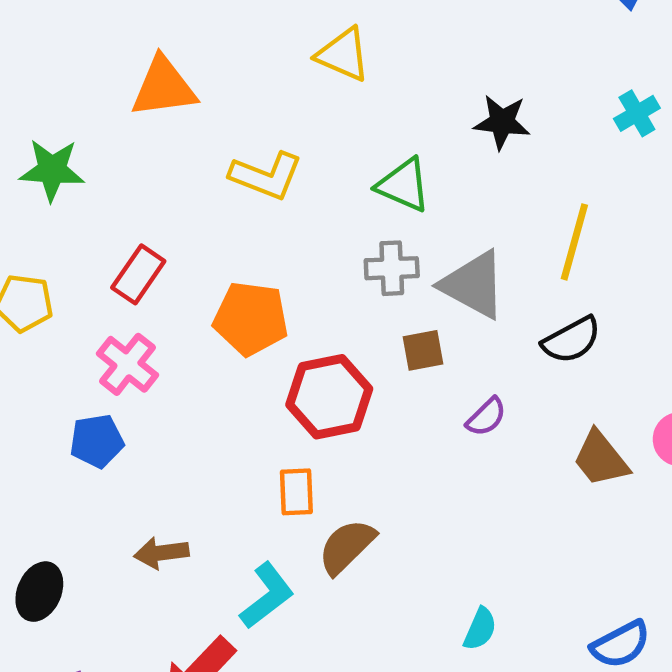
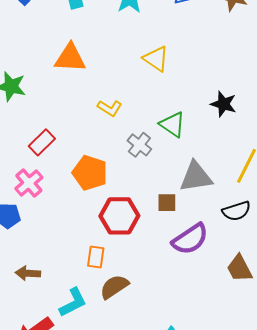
yellow L-shape: (266, 176) -> (110, 108), size x0.7
gray cross: (392, 268) -> (139, 145), moved, turned 30
gray triangle: (473, 285) -> (196, 177), turned -48
purple semicircle: (486, 417) -> (190, 239), size x1.8

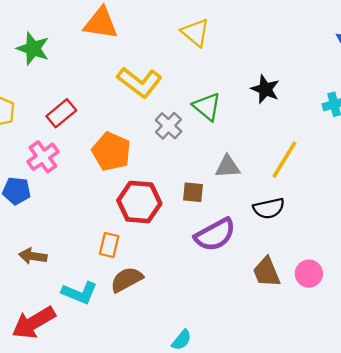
yellow L-shape: (110, 108) -> (139, 82), size x1.6
gray triangle: (196, 177) -> (228, 167), size x0.7
cyan L-shape: (73, 302) -> (80, 293), turned 44

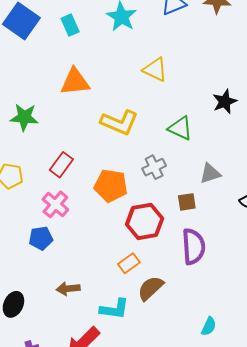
black star: (265, 89) -> (225, 102), turned -30
gray cross: (169, 126) -> (154, 167), moved, turned 35
purple semicircle: (215, 235) -> (193, 247), moved, turned -51
orange rectangle: (109, 245) -> (129, 263), turned 55

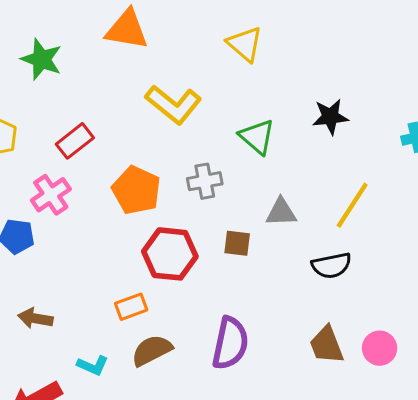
purple semicircle: (193, 247) -> (230, 343), moved
cyan L-shape: (114, 309) -> (93, 365), size x0.7

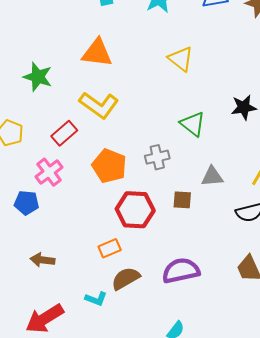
yellow L-shape: (173, 104) -> (99, 105), moved
purple semicircle: (230, 343) -> (181, 271), turned -111
cyan L-shape: (93, 365) -> (96, 299), moved

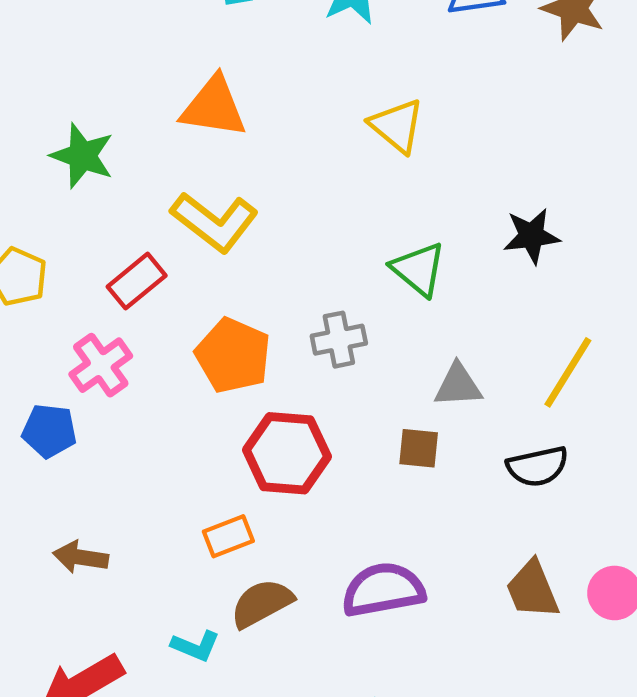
brown square: (182, 200) -> (419, 448), moved

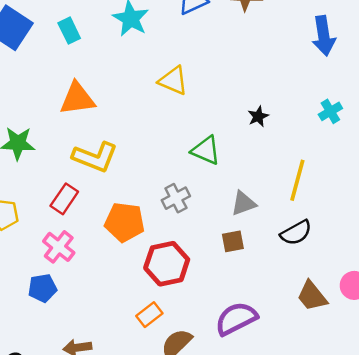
black star: (531, 236) -> (258, 116), size x0.7

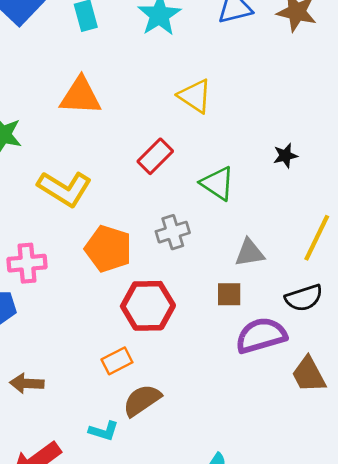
yellow L-shape: (95, 157) -> (65, 189), moved
red rectangle: (64, 199) -> (155, 156), moved
pink cross: (59, 247) -> (27, 263), turned 36
purple semicircle: (236, 319) -> (261, 335), moved

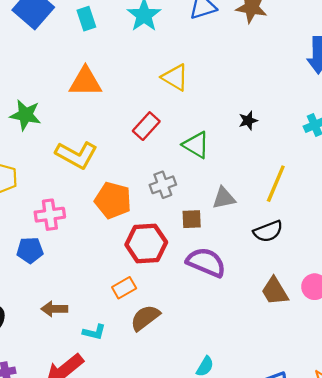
brown square: (229, 294) -> (192, 219), moved
purple semicircle: (261, 335) -> (206, 262), moved, turned 42
cyan L-shape: (104, 431) -> (94, 332), moved

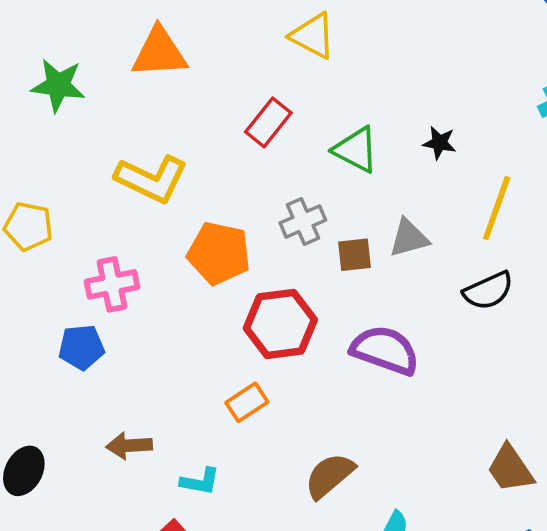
green star: (25, 115) -> (58, 85), moved
black star: (248, 121) -> (439, 143), moved, turned 30
brown square: (192, 219) -> (354, 255), moved
brown trapezoid: (275, 291) -> (510, 469), moved
brown semicircle: (145, 318) -> (329, 476), moved

